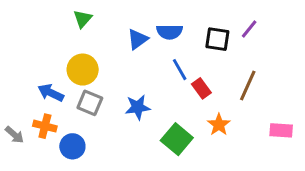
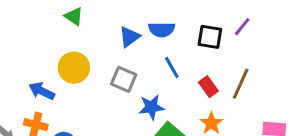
green triangle: (83, 19) -> (74, 16), turned -36
red rectangle: (201, 88) -> (208, 87), moved
gray square: (90, 103) -> (124, 79), moved
blue star: (138, 107) -> (151, 107), moved

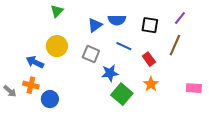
green triangle: (74, 16) -> (57, 11), turned 40
purple line: (242, 27) -> (180, 18), moved
blue line: (172, 68) -> (124, 46), turned -35
brown line: (241, 84) -> (175, 45), moved

